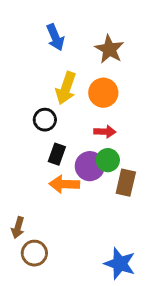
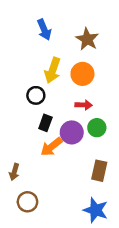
green circle: (108, 160) -> (97, 128), moved
brown rectangle: (126, 183) -> (99, 171), moved
orange arrow: (64, 184) -> (51, 147), turned -40
brown arrow: (18, 228) -> (14, 172), moved

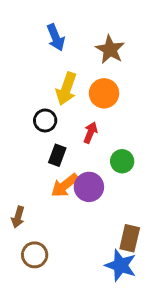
red arrow: (84, 105) -> (90, 133), moved, turned -70
purple circle: (72, 132) -> (89, 187), moved
brown rectangle: (99, 171) -> (130, 238), moved

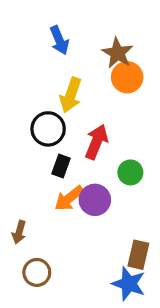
orange circle: (104, 93) -> (127, 77), moved
black circle: (45, 120) -> (48, 129), size x1.4
red arrow: (90, 133) -> (96, 142), size x1.5

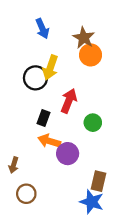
black circle: (48, 129) -> (35, 78), moved
orange arrow: (69, 198) -> (49, 141), turned 55
purple circle: (95, 200) -> (68, 154), moved

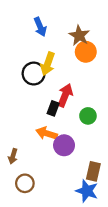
black rectangle: (43, 118) -> (53, 108), moved

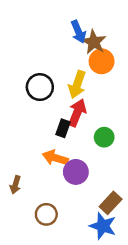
blue arrow: (40, 27) -> (78, 32), moved
yellow arrow: (48, 64) -> (77, 84), moved
brown rectangle: (93, 171) -> (111, 203), turned 30
brown circle: (25, 183) -> (46, 214), moved

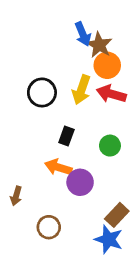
red arrow: (77, 113) -> (111, 94), moved, turned -96

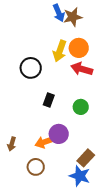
blue arrow: (83, 34) -> (59, 13), moved
brown star: (99, 45) -> (73, 17), moved, turned 30
yellow arrow: (81, 90) -> (60, 51), moved
orange arrow: (58, 167) -> (45, 142), moved, turned -36

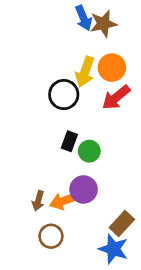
black circle: (31, 68) -> (64, 95), moved
red arrow: (82, 69) -> (116, 97), turned -55
green circle: (81, 107) -> (89, 151), moved
brown arrow: (12, 144) -> (38, 201), moved

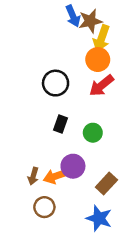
yellow arrow: (85, 72) -> (101, 38), moved
green circle: (89, 151) -> (93, 133), moved
brown rectangle: (122, 223) -> (106, 184), moved

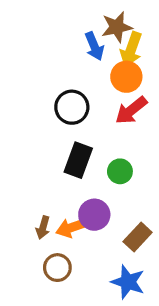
blue arrow: (73, 16) -> (94, 46), moved
black rectangle: (61, 124) -> (78, 160), size x1.5

